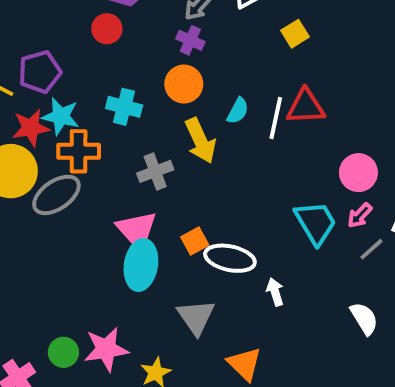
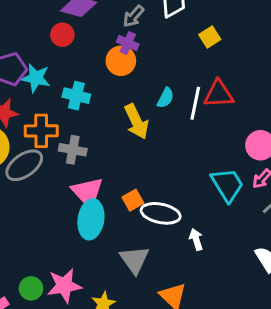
orange circle: (184, 84) -> (121, 61), moved
cyan star: (61, 116) -> (36, 78), moved
gray cross: (155, 171) -> (73, 150), moved, turned 32

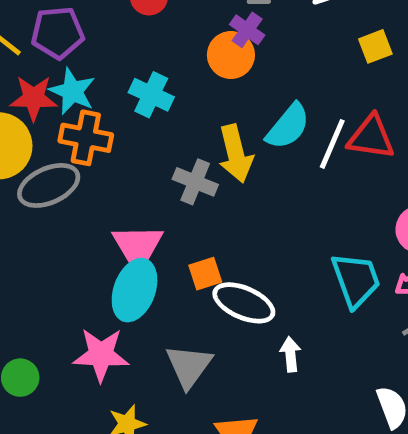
cyan star: (36, 78) -> (72, 91), moved
cyan semicircle: (166, 98) -> (288, 126), size x1.5
gray cross: (73, 150) -> (195, 182), moved
pink star: (64, 286) -> (101, 355), moved

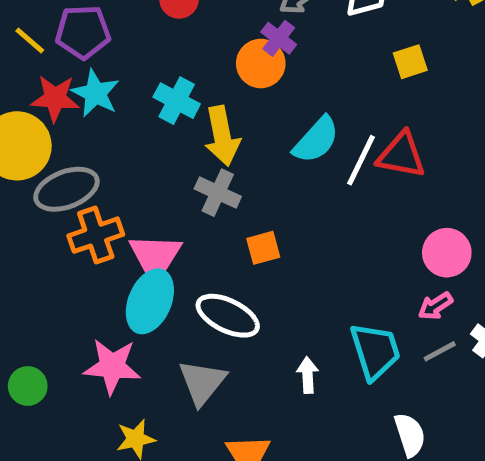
orange cross: (86, 138) -> (96, 235), moved, turned -33
yellow arrow: (236, 154) -> (222, 136), moved
orange square: (205, 274) -> (263, 248), moved
cyan trapezoid: (356, 280) -> (375, 351), moved
white ellipse: (244, 303) -> (228, 316), moved

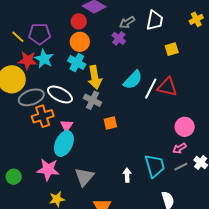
orange circle: (261, 63) -> (80, 42), moved
pink triangle: (155, 257) -> (67, 126), size x0.6
white ellipse: (228, 316) -> (60, 94), moved

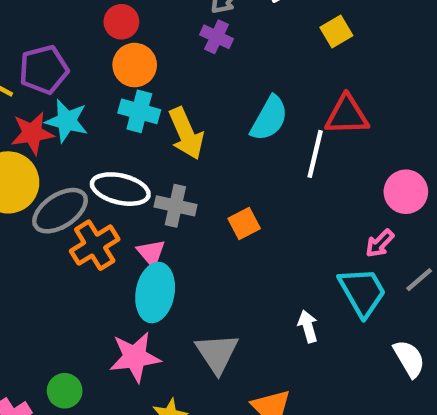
white line: (151, 89) -> (315, 154), moved
gray cross: (93, 100) -> (175, 206), moved
pink arrow: (179, 148) -> (380, 243), moved

